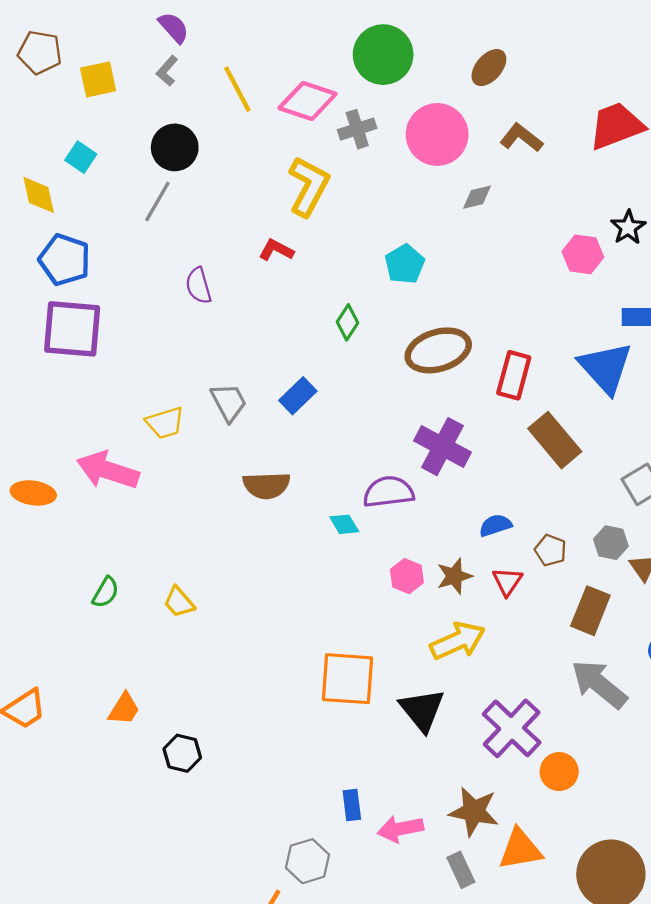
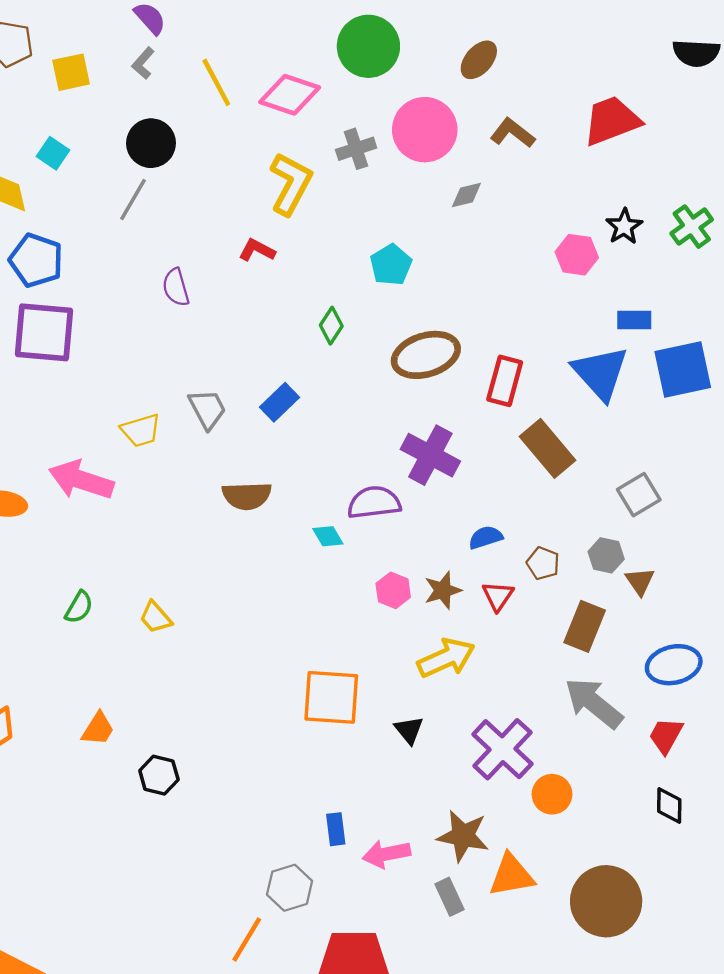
gray cross: (357, 129) -> (356, 149), moved
black triangle: (422, 710) -> (409, 730), size x0.6

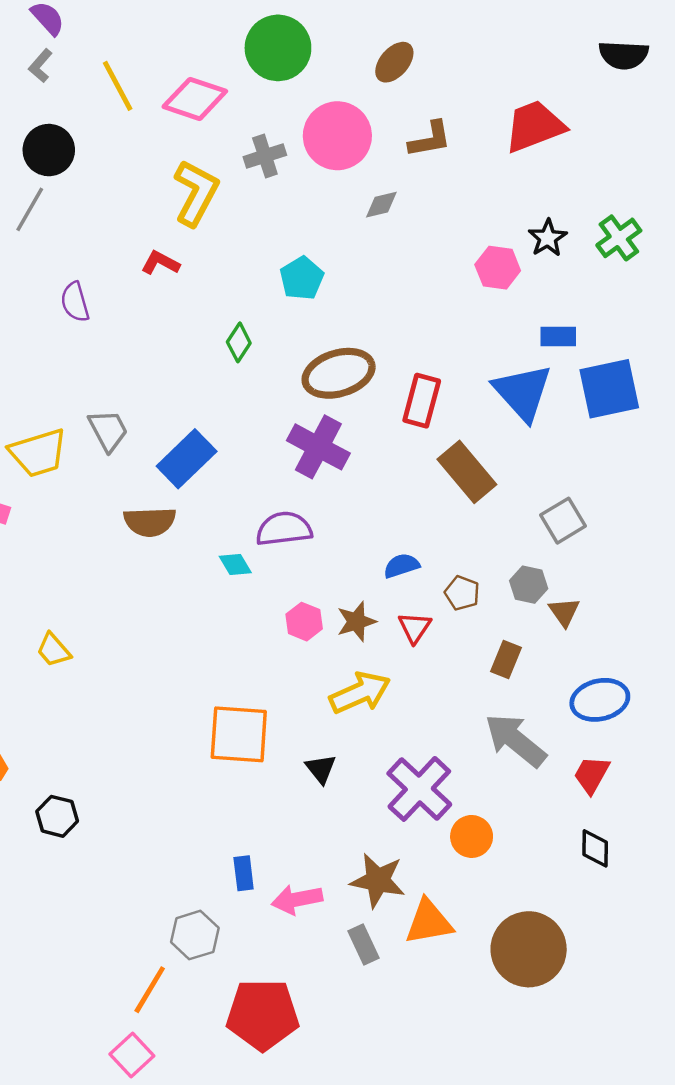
brown L-shape: (513, 133) -> (430, 139), turned 132
blue rectangle: (279, 402) -> (187, 459), moved, size x1.4
yellow trapezoid: (141, 430) -> (38, 453), size x1.4
purple cross: (430, 455) -> (318, 447), moved
brown rectangle: (585, 626) -> (506, 660), size x0.7

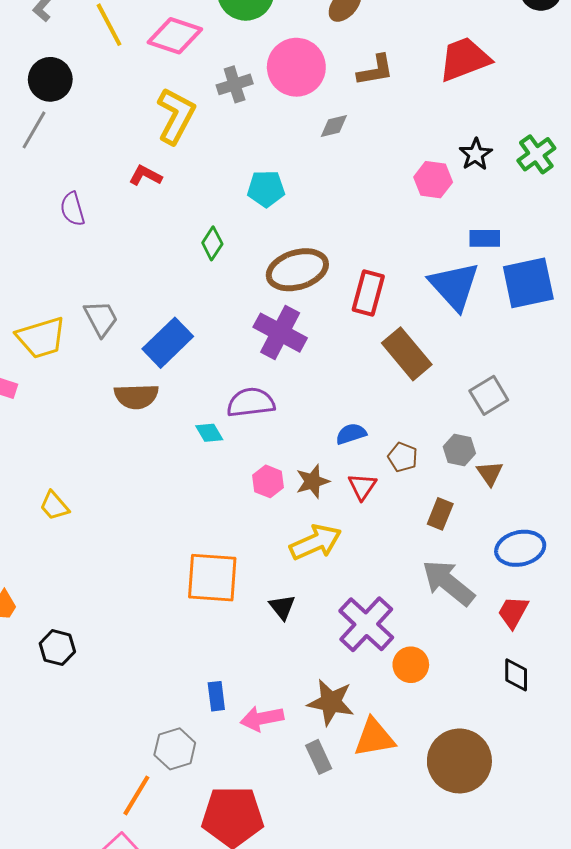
cyan pentagon: (302, 278) -> (266, 189), turned 30

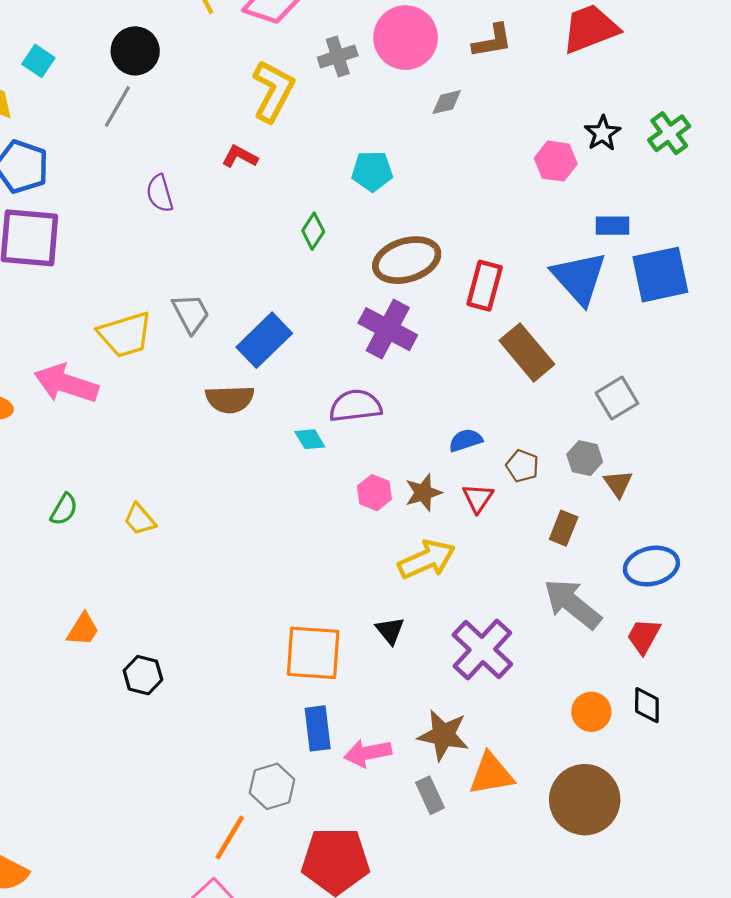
orange square: (212, 578) -> (313, 653), moved
orange circle: (411, 665) -> (591, 712), moved
blue rectangle: (216, 696) -> (318, 728), size x1.4

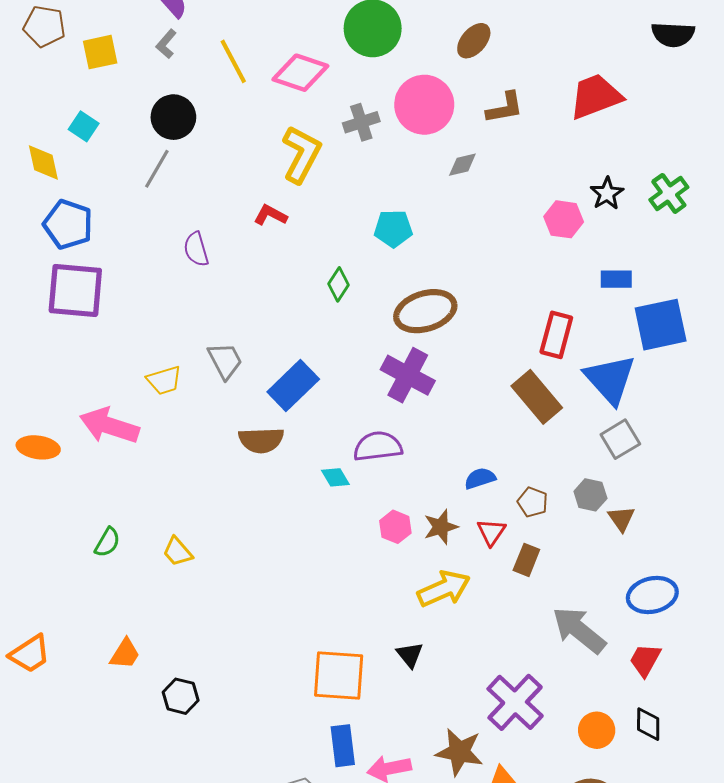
blue triangle: (579, 278) -> (610, 379), moved
red rectangle: (485, 286) -> (556, 335), moved
yellow trapezoid: (125, 335) -> (164, 380), size x0.7
brown rectangle: (564, 528) -> (526, 560), moved
purple cross: (482, 649) -> (515, 702), moved

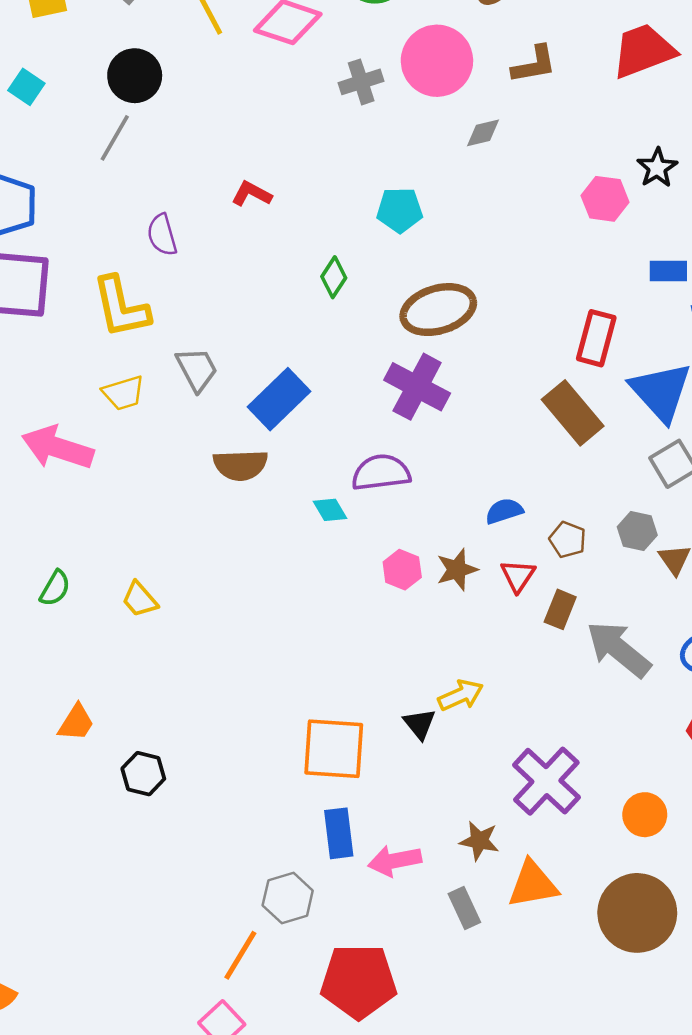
yellow L-shape: (301, 154) -> (121, 307), moved, turned 140
yellow arrow: (444, 589) -> (461, 695), moved, size x0.7
gray arrow: (579, 630) -> (619, 649), moved
brown star: (459, 752) -> (479, 841), size x0.7

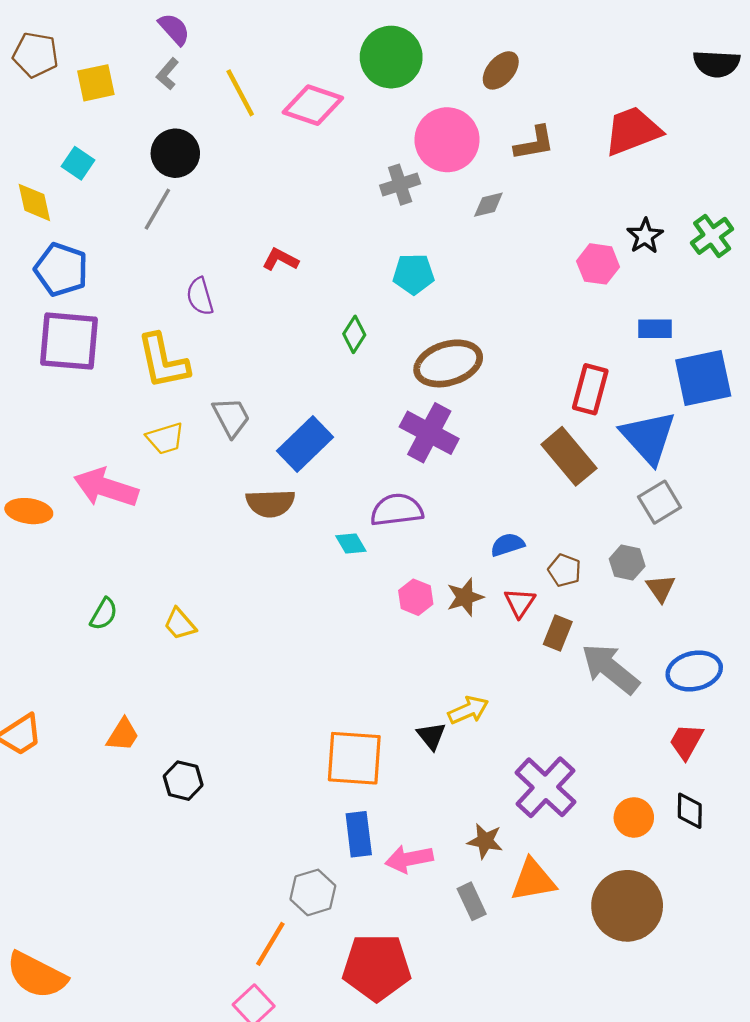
gray cross: (361, 82) -> (400, 185), moved

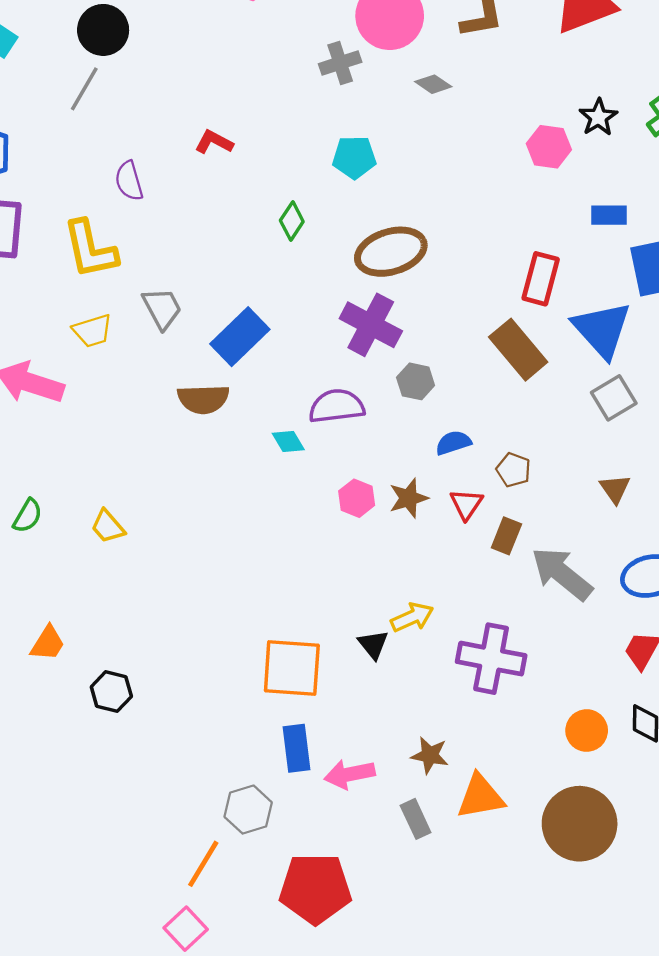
gray diamond: (488, 205) -> (433, 84), turned 48
gray hexagon: (627, 563) -> (416, 381), moved
purple cross: (545, 787) -> (491, 659), moved, turned -32

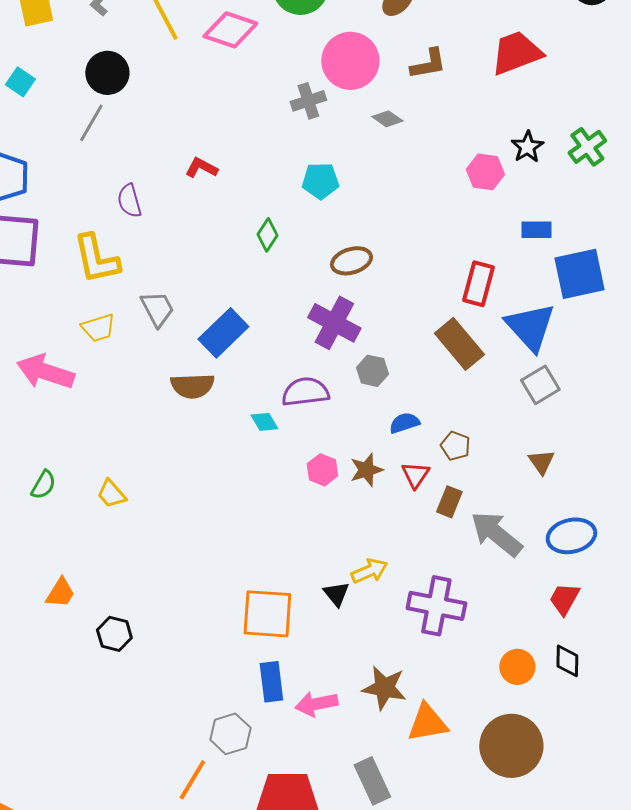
brown ellipse: (391, 252) -> (351, 261), size x0.7
brown star: (430, 755) -> (384, 688), size x1.4
gray rectangle: (416, 819) -> (372, 781), moved, size x1.4

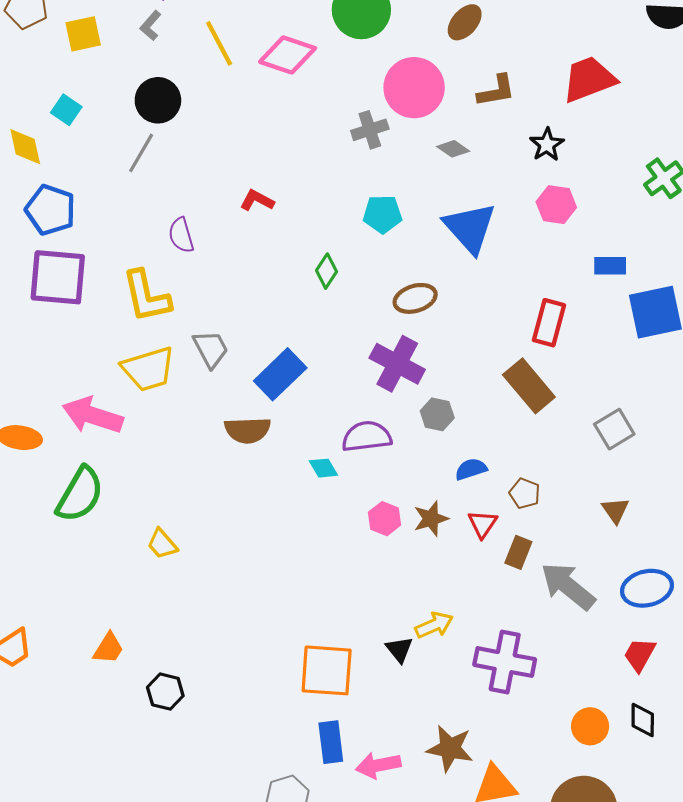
black star: (527, 147) -> (547, 145), moved
blue triangle: (530, 327) -> (470, 228), moved
yellow trapezoid: (98, 328) -> (148, 369), size x1.5
green semicircle: (43, 485) -> (80, 494), moved, size x1.8

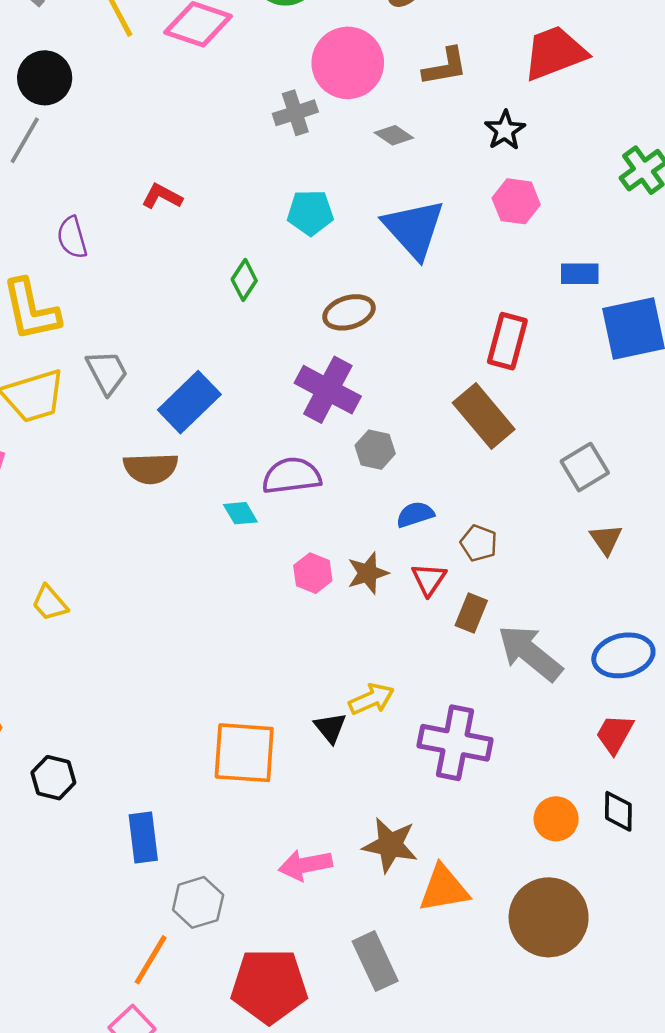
brown triangle: (615, 510) -> (606, 539), moved
blue rectangle: (331, 742) -> (143, 838), moved

